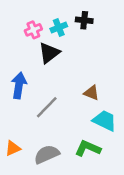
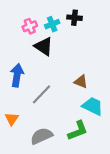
black triangle: (49, 53) -> (44, 46), turned -48
orange triangle: (13, 148) -> (12, 119), moved, turned -32
green L-shape: (88, 148) -> (78, 131), turned 135

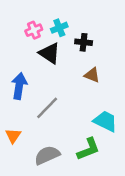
black cross: (75, 18) -> (84, 42), moved
brown triangle: (81, 82) -> (92, 75), moved

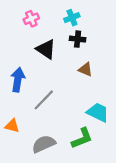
cyan cross: (59, 28) -> (72, 18), moved
pink cross: (34, 30) -> (31, 19), moved
orange triangle: (13, 136) -> (12, 126), turned -49

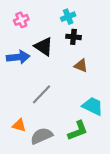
pink cross: (31, 19) -> (21, 20), moved
blue arrow: (18, 80) -> (18, 57), moved, turned 75
orange triangle: (12, 126) -> (19, 125), moved

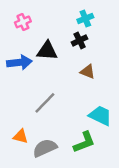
cyan cross: (68, 17) -> (85, 18), moved
black cross: (73, 37) -> (80, 40), turned -32
black triangle: (44, 46) -> (47, 51), turned -30

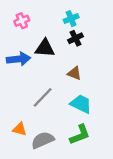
cyan cross: (85, 18) -> (71, 19), moved
brown triangle: (88, 72) -> (74, 73), moved
cyan trapezoid: (100, 116) -> (81, 104), moved

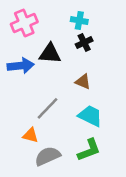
cyan cross: (71, 19) -> (79, 21), turned 32
pink cross: (22, 21) -> (24, 23), size x1.5
orange triangle: (20, 129) -> (30, 135), moved

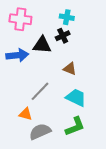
pink cross: (24, 23) -> (20, 19), turned 30
black cross: (84, 43) -> (63, 36), moved

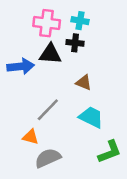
pink cross: (20, 19) -> (47, 23), moved
black cross: (63, 36) -> (75, 43), turned 32
green L-shape: (75, 126) -> (110, 152), moved

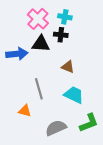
pink cross: (47, 23) -> (38, 19), turned 35
gray line: (48, 110) -> (39, 89), turned -60
gray semicircle: (48, 158) -> (56, 128), moved

